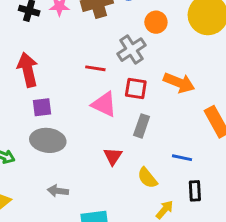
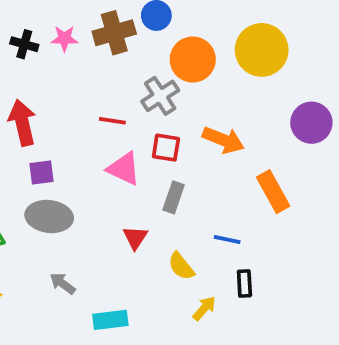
orange circle: (156, 22) -> (193, 60), size x1.5
gray arrow: (58, 191) -> (63, 283), turned 30

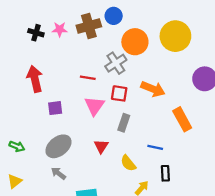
pink triangle: (124, 169) -> (94, 106), turned 40
purple square: (41, 172) -> (55, 108), moved
gray ellipse: (49, 216) -> (58, 146), moved, turned -45

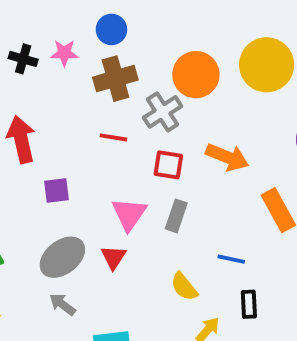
blue circle: (114, 16) -> (111, 29), moved
brown cross: (89, 26) -> (115, 79), moved
pink triangle: (94, 106) -> (129, 214), moved
red triangle: (101, 146) -> (113, 257), moved

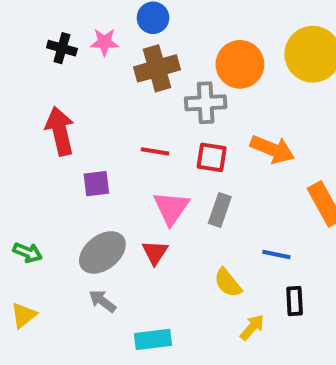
gray cross: (163, 112) -> (206, 103), turned 30
red line: (113, 137) -> (155, 151), moved

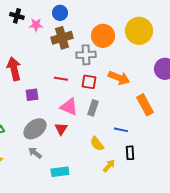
black cross: (62, 48) -> (17, 16), moved
pink triangle: (171, 208) -> (69, 107), turned -42

